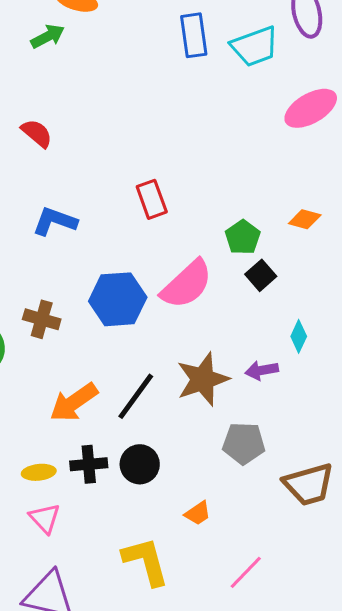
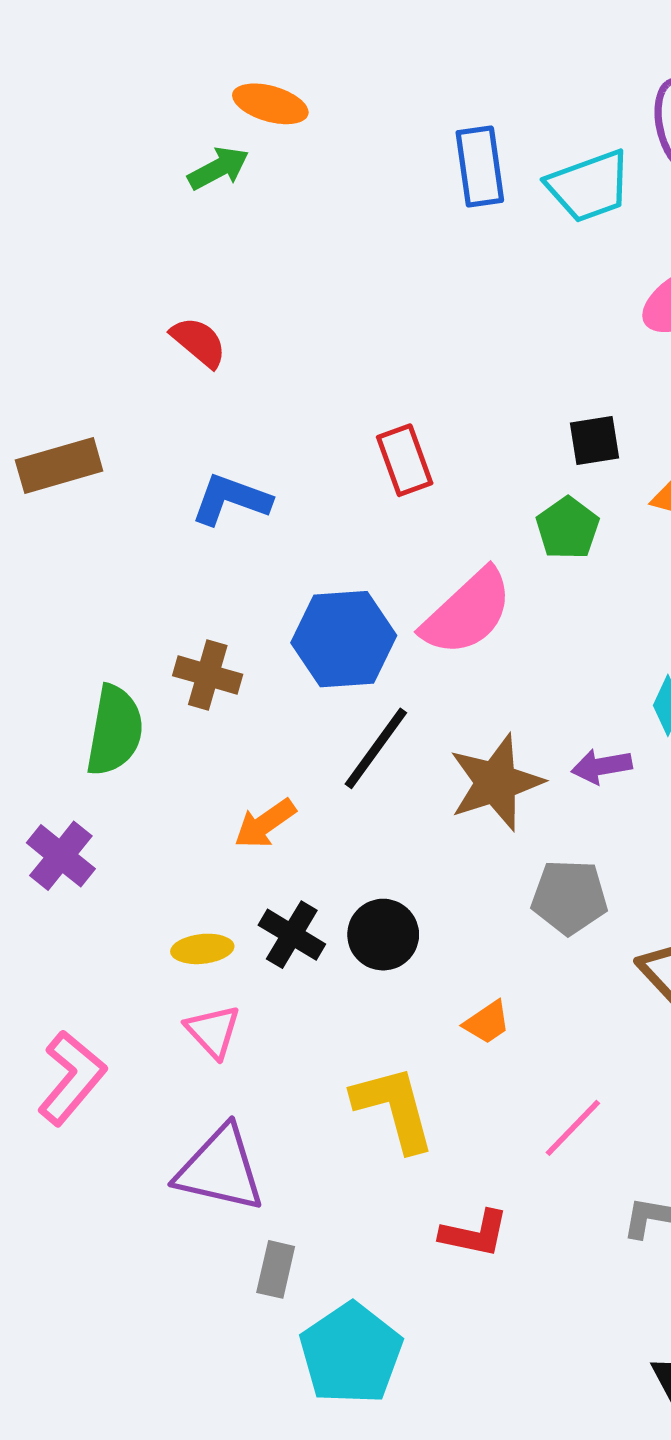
black square: (261, 275) -> (594, 440), moved, turned 32
black line: (136, 396) -> (376, 748), moved
orange arrow: (74, 402) -> (265, 824), size x0.7
black cross: (89, 464) -> (292, 935), turned 36

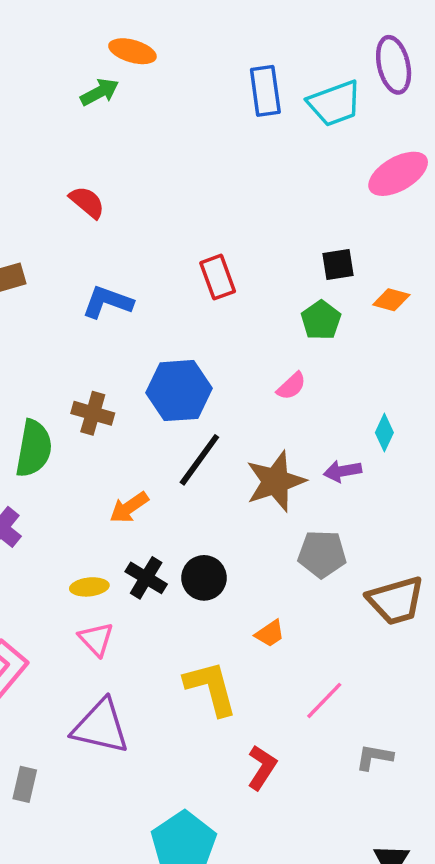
pink semicircle: (467, 612) -> (291, 386), moved, size x0.5
red L-shape: (474, 1234) -> (262, 767), turned -69
gray rectangle: (276, 1269) -> (25, 784), moved

